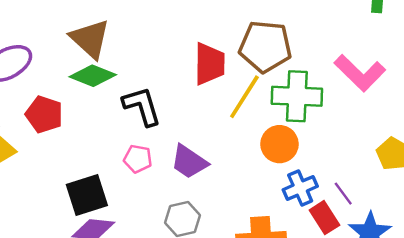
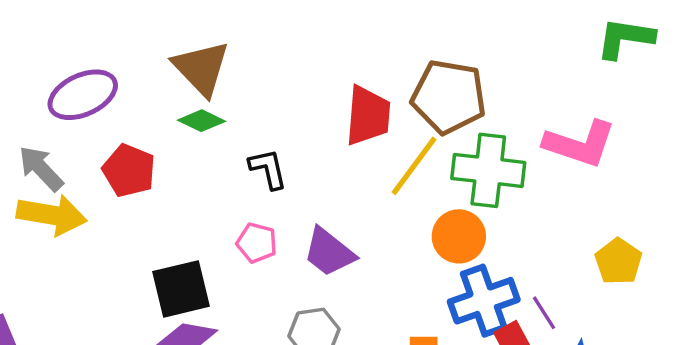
pink L-shape: (360, 73) -> (580, 144), turned -30
green diamond: (93, 76) -> (201, 121), size x0.7
black L-shape: (142, 106) -> (268, 169), size x0.7
blue cross: (300, 188) -> (484, 301), size x1.4

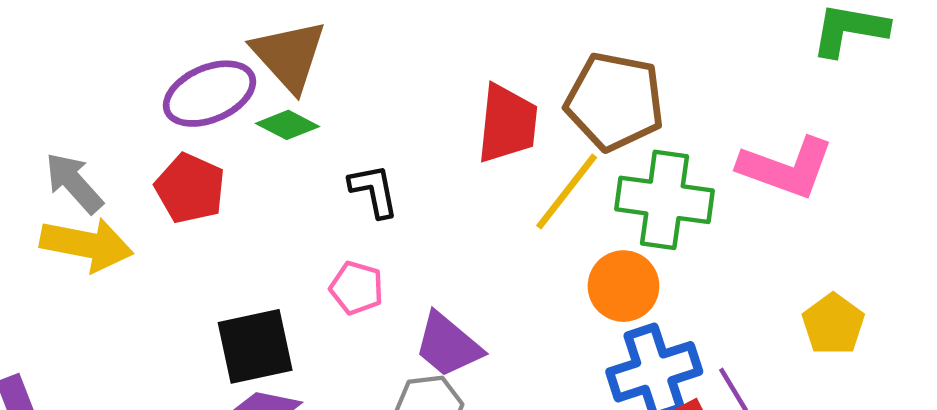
purple ellipse: (83, 95) -> (209, 94), moved
purple trapezoid: (329, 252) -> (448, 345), moved

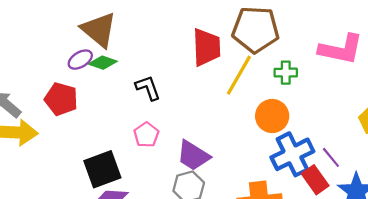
purple ellipse: (209, 94) -> (80, 60), moved, size x0.6
green cross: (665, 200) -> (286, 73), size x0.5
pink pentagon: (357, 288) -> (146, 135), turned 30

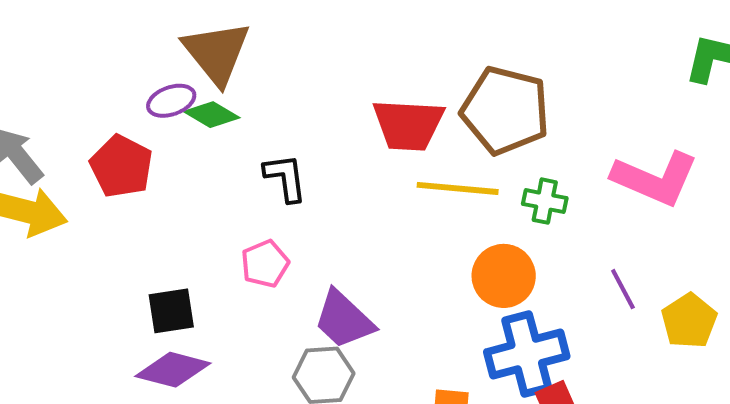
red trapezoid: (206, 47) -> (408, 125), turned 84
yellow line: (239, 75) -> (458, 188), turned 54
purple line: (331, 157) -> (623, 289), moved
black square: (102, 169) -> (171, 311), size x0.7

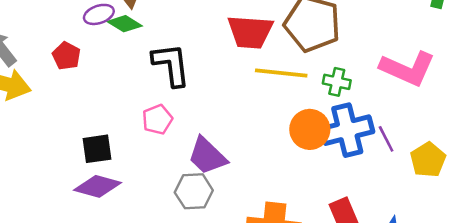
red pentagon: (121, 166) -> (66, 56), size x0.7
black L-shape: (285, 178) -> (171, 65), size x1.4
blue cross: (527, 354) -> (347, 130), moved

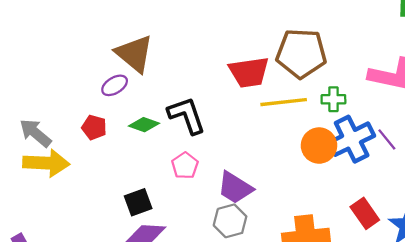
green diamond: (125, 24) -> (144, 125), moved

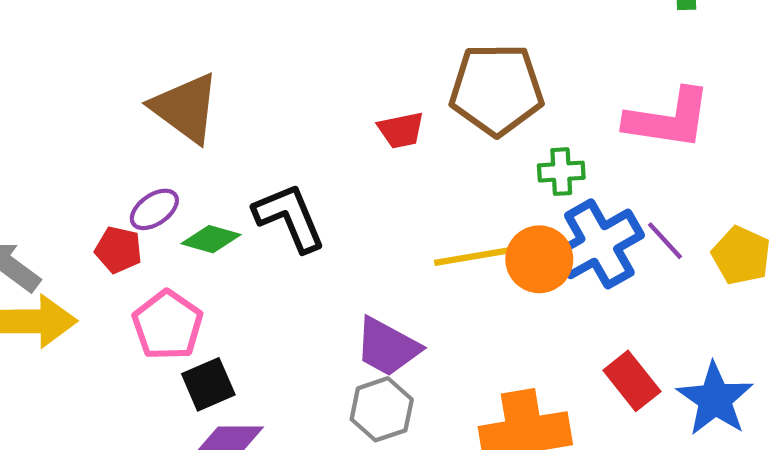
red trapezoid: (249, 72) -> (401, 130), size x0.6
purple ellipse: (115, 85) -> (154, 209), moved
yellow line: (284, 102) -> (477, 256), moved
pink pentagon: (185, 166) -> (168, 325), moved, size x1.4

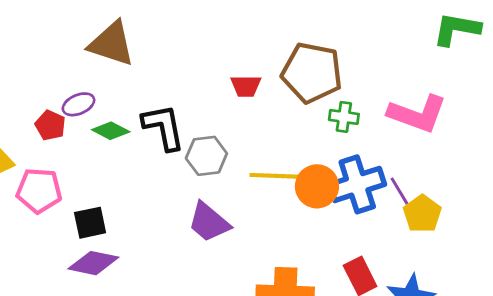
brown triangle: (185, 108) -> (112, 44), turned -30
green cross: (561, 172) -> (344, 117), moved
yellow pentagon: (741, 255) -> (422, 214), moved
pink pentagon: (168, 325) -> (39, 191), moved, turned 30
gray hexagon: (382, 409) -> (206, 156), moved

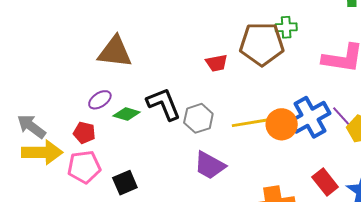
green cross: (344, 117) -> (286, 27), moved
red pentagon: (50, 125) -> (84, 133), moved

